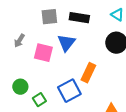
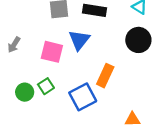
gray arrow: (19, 41) -> (14, 45), moved
green square: (39, 100) -> (46, 86), moved

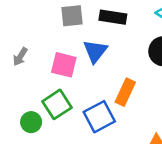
green square: (46, 86) -> (57, 104), size x1.5
green circle: (25, 92) -> (31, 122), moved

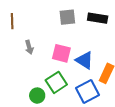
blue triangle: (95, 51) -> (84, 60), moved, turned -36
gray arrow: (20, 57) -> (29, 47), turned -48

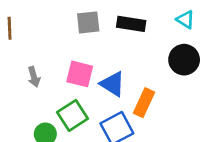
gray arrow: (29, 47) -> (34, 77), moved

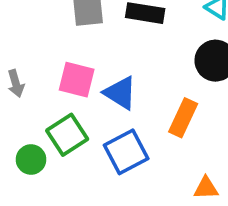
orange rectangle: (144, 103) -> (183, 118), moved

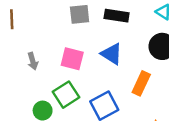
blue triangle: (120, 93) -> (112, 54), moved

